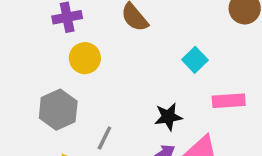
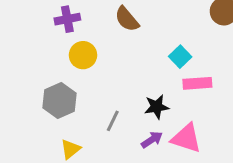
pink rectangle: (229, 101) -> (197, 83), moved
gray line: (104, 138) -> (113, 121), moved

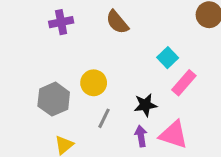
yellow circle: (83, 55) -> (94, 83), moved
pink rectangle: (197, 83) -> (184, 83), turned -45
purple arrow: (152, 140) -> (141, 136), turned -66

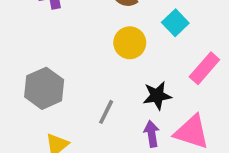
cyan square: (168, 58) -> (175, 23), moved
yellow circle: (94, 83) -> (130, 43), moved

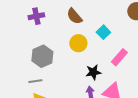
gray hexagon: (44, 88) -> (42, 56), moved
gray line: (106, 112) -> (35, 81), moved, turned 56

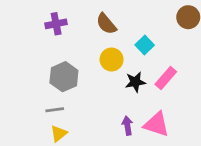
black star: (93, 72) -> (135, 82), moved

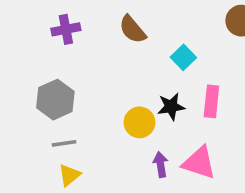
yellow circle: (112, 59) -> (140, 122), moved
gray hexagon: (64, 77) -> (55, 100), moved
pink rectangle: (166, 78) -> (211, 101), turned -35

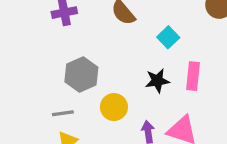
gray hexagon: (55, 100) -> (81, 75), moved
yellow circle: (140, 122) -> (114, 107), moved

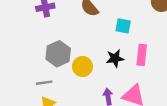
cyan square: (168, 37) -> (123, 26), turned -35
yellow circle: (114, 107) -> (82, 66), moved

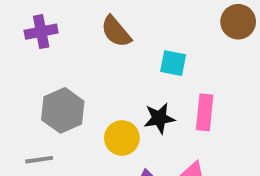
yellow circle: (82, 66) -> (122, 138), moved

